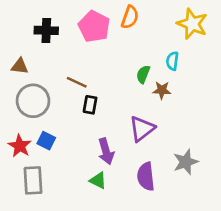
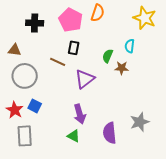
black rectangle: (90, 105) -> (74, 48), moved
purple triangle: (142, 129) -> (85, 79), moved

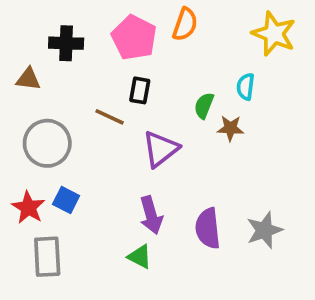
brown triangle: (15, 50) -> (28, 79), moved
purple semicircle: (110, 133) -> (208, 228), moved

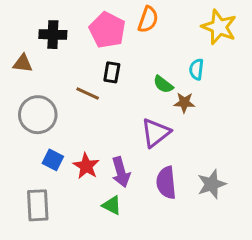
green semicircle: (204, 106) -> (163, 84), turned -75
purple triangle: (161, 149) -> (156, 133), moved
red star: (28, 208) -> (86, 166), moved

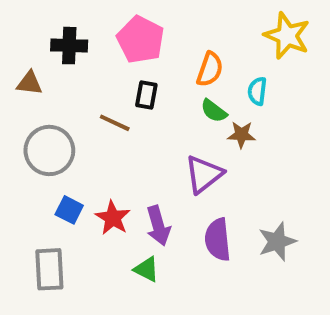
orange semicircle: (148, 19) -> (210, 69), moved

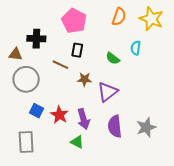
black cross: (69, 46) -> (36, 39), moved
orange semicircle: (210, 69) -> (119, 17), moved
brown triangle: (30, 83) -> (16, 54), moved
brown star: (241, 135) -> (85, 79), moved

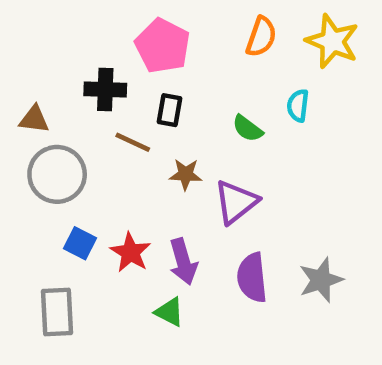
black cross: (36, 39) -> (105, 89), moved

